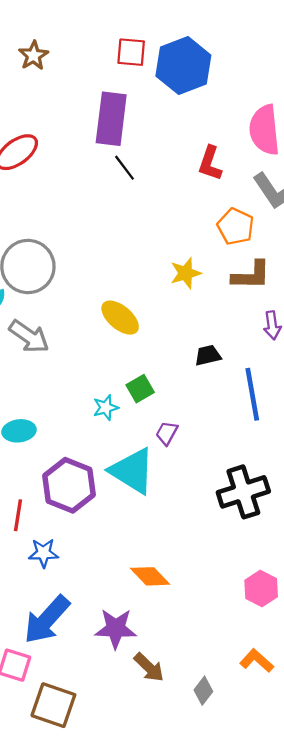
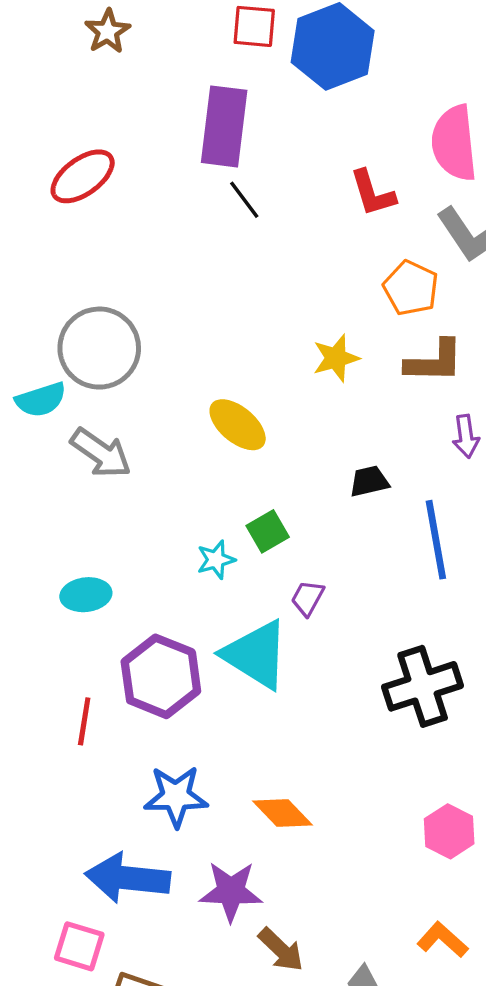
red L-shape: (210, 163) -> (373, 193), turned -36
blue star: (43, 553) -> (176, 796), moved, size x1.4
blue arrow: (47, 620) -> (128, 878), turned 54

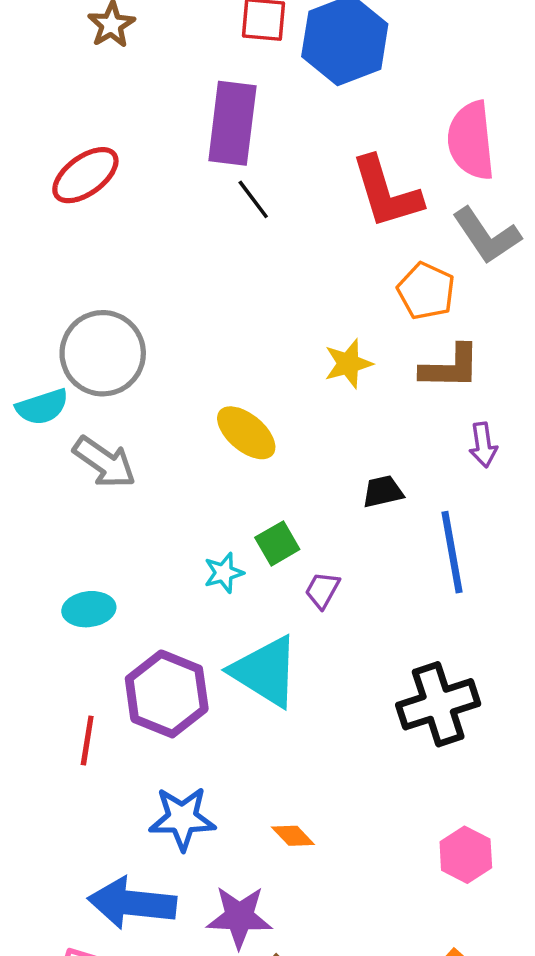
red L-shape: (373, 193) -> (386, 192), size x1.5
purple trapezoid: (308, 598) -> (322, 590), moved
orange diamond: (283, 813) -> (293, 836), size x0.7

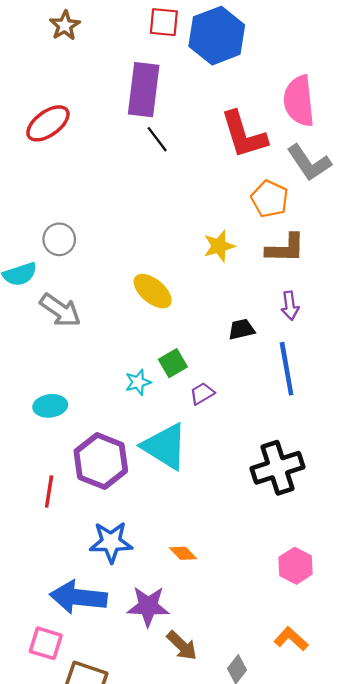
gray circle: (103, 353) -> (59, 239), size x0.6
purple arrow: (483, 445) -> (290, 306), moved
purple trapezoid: (322, 590) -> (202, 393), turned 30

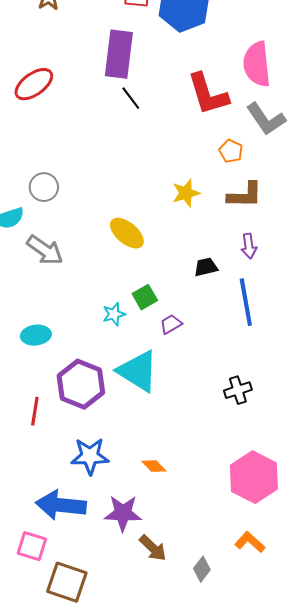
orange pentagon: (270, 199) -> (231, 151), size x0.7
black cross: (278, 468) -> (238, 390), size x0.6
pink hexagon: (296, 566) -> (254, 477), size x1.6

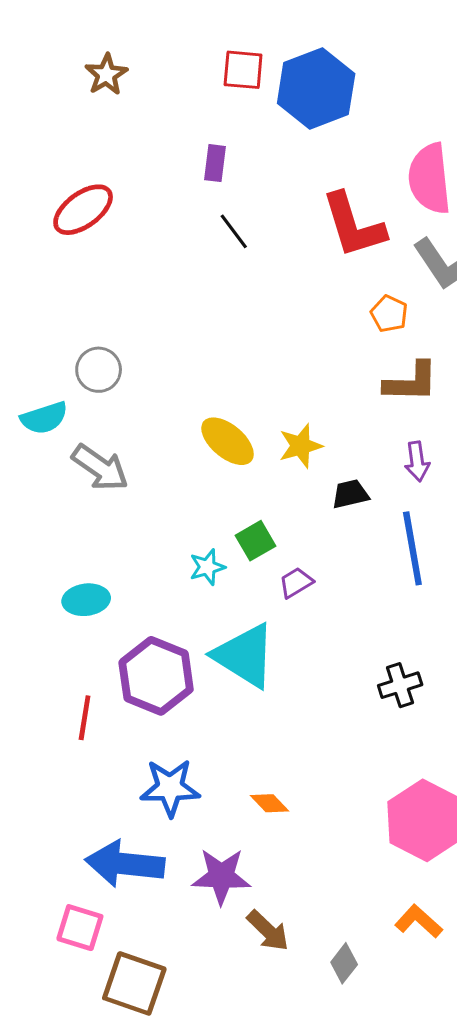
purple rectangle: (119, 54) -> (215, 163), size x0.5
yellow star: (186, 193) -> (301, 446), moved

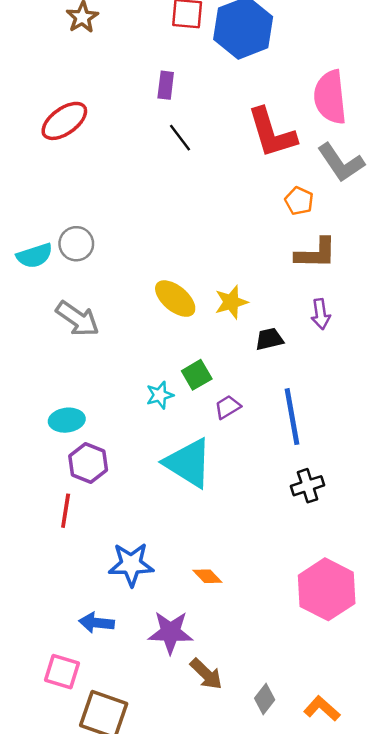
cyan semicircle: (44, 418) -> (35, 256), moved
blue line: (412, 548) -> (292, 417), moved
purple hexagon: (156, 676) -> (88, 463), moved, size x0.7
blue arrow: (125, 864) -> (97, 623), size x0.6
orange L-shape: (419, 921) -> (322, 709), moved

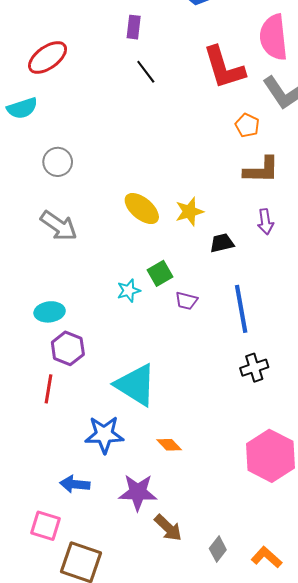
cyan semicircle: (35, 256) -> (22, 108), moved
purple trapezoid: (228, 407) -> (186, 301), turned -135
cyan triangle: (188, 463) -> (136, 385), moved

